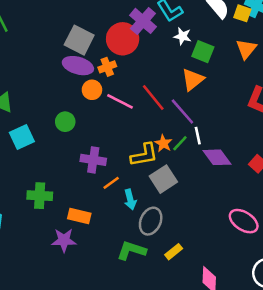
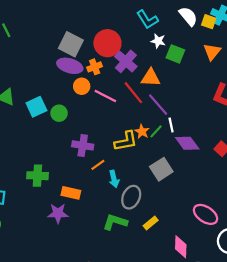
purple cross: (143, 21) -> (126, 61), moved
orange triangle: (193, 80) -> (151, 78), moved, turned 42
cyan square: (22, 137) -> (36, 107), moved
gray square: (163, 179) -> (161, 169), moved
pink ellipse: (244, 221) -> (205, 214), moved

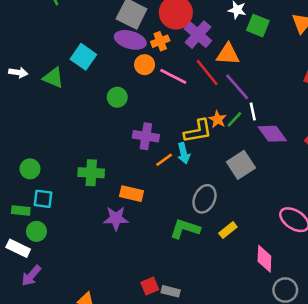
cyan square: (36, 107) -> (83, 57), moved, turned -30
cyan arrow: (114, 179) -> (184, 153), moved

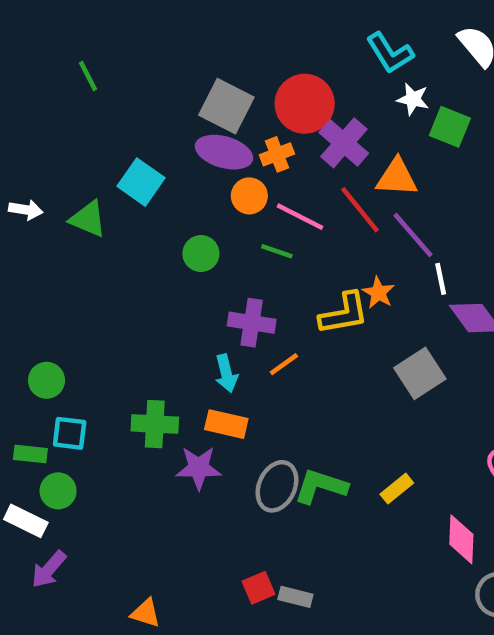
green line: (234, 119) -> (277, 251), moved, turned 66
cyan arrow: (184, 153) -> (226, 373), moved
green cross: (91, 173) -> (155, 424), moved
gray ellipse: (204, 199) -> (277, 486), moved

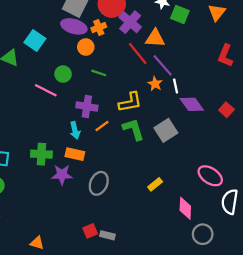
pink line: (300, 217) -> (46, 90), moved
orange star: (378, 293) -> (155, 84), moved
green L-shape: (321, 486) -> (133, 129), moved, turned 55

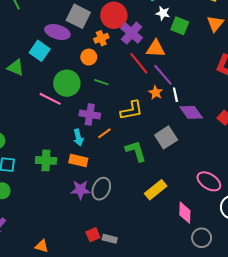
purple ellipse: (74, 26) -> (57, 32), moved
green circle: (63, 74) -> (67, 83), size x1.6
green L-shape: (133, 129) -> (136, 151), moved
purple star: (62, 175) -> (80, 190), moved
yellow rectangle: (155, 184) -> (156, 190), size x1.5

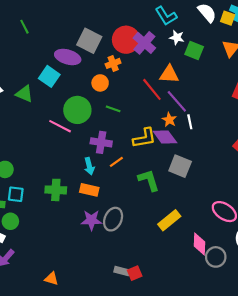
purple cross: (132, 33) -> (144, 43), moved
purple diamond: (191, 112) -> (165, 137), moved
gray square: (166, 137) -> (180, 166), turned -35
red square: (93, 235) -> (135, 273), moved
gray circle: (202, 238) -> (216, 257), moved

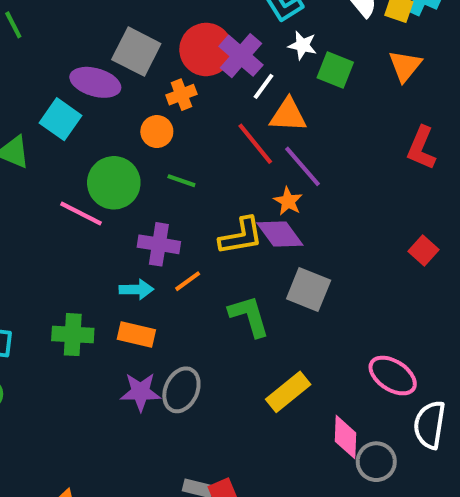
white line: (190, 122) -> (263, 86), moved, turned 48
cyan arrow: (89, 166) -> (136, 289), turned -77

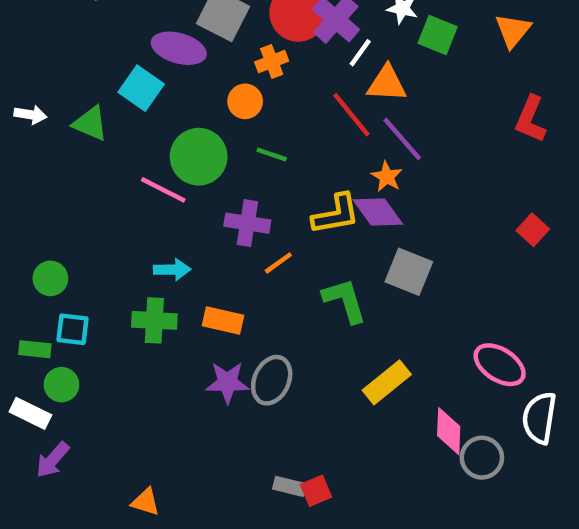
cyan arrow: (136, 289) -> (172, 270), moved

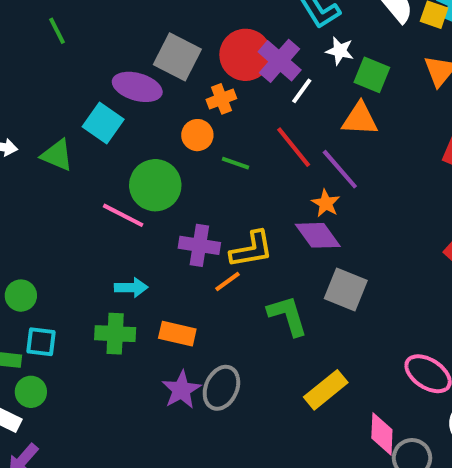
orange triangle: (387, 84) -> (360, 119), moved
green line: (272, 154) -> (235, 163), moved
yellow L-shape: (336, 214) -> (252, 249), moved
purple star: (227, 382) -> (181, 390), turned -30

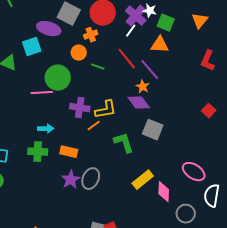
purple cross: (280, 61) -> (136, 16), moved
cyan square: (103, 123) -> (32, 47), turned 36
pink line: (123, 215) -> (42, 93), turned -30
pink diamond: (382, 434) -> (164, 192), moved

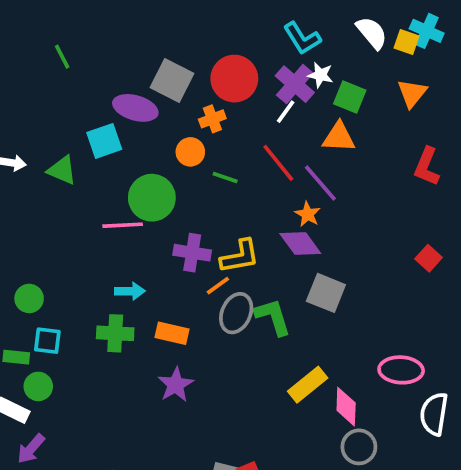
pink ellipse: (194, 172) -> (401, 370), turned -30
gray ellipse: (91, 179) -> (236, 313), moved
gray circle: (186, 214) -> (359, 447), moved

